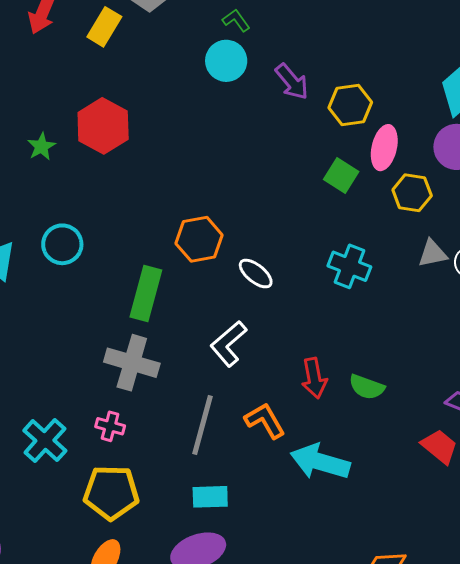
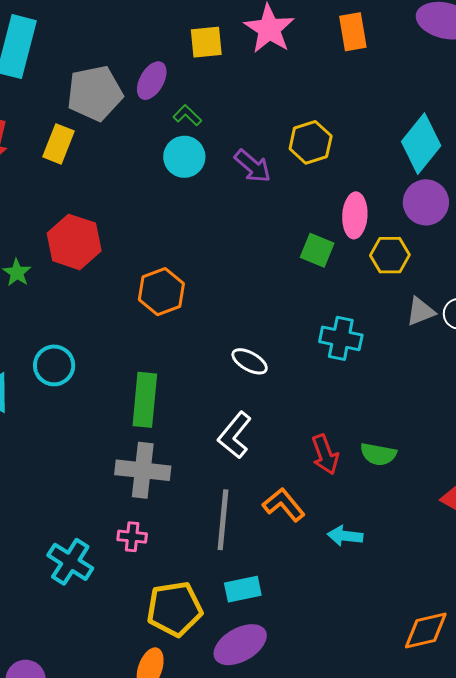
yellow hexagon: (350, 105) -> (311, 142), moved
orange hexagon: (199, 239) -> (161, 292), moved
cyan arrow: (320, 462) -> (345, 536), size x0.6
yellow pentagon: (111, 493) -> (174, 609), moved

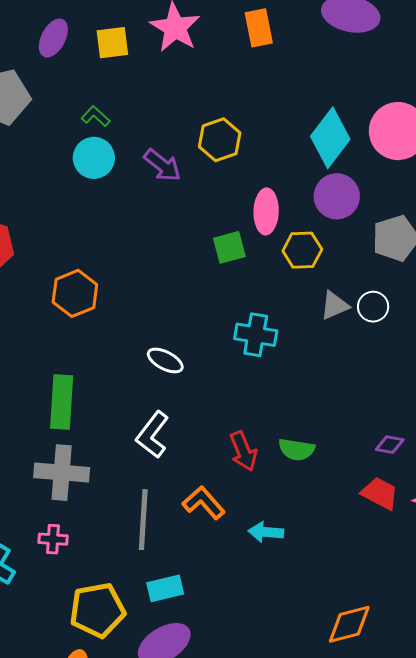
purple ellipse: (152, 81) -> (53, 38), moved
green square: (317, 250) -> (229, 247), turned -36

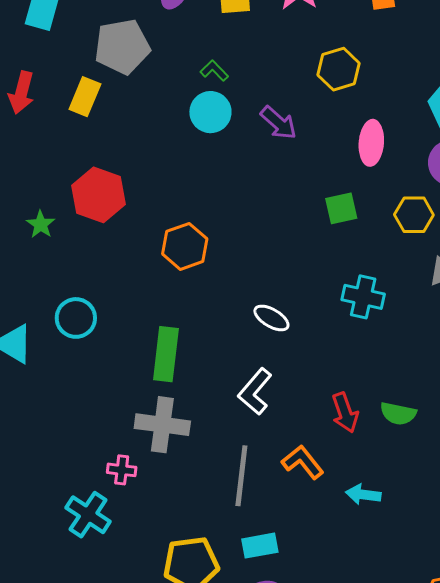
yellow hexagon: (220, 140) -> (339, 69), moved
pink ellipse: (266, 211) -> (371, 143), moved
pink cross: (53, 539) -> (122, 470), moved

